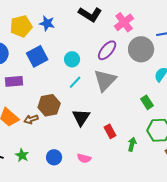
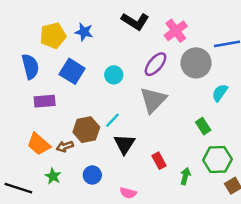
blue square: (37, 56) -> (72, 71), turned -30
cyan line: (75, 82) -> (113, 120), moved
green star: (22, 155) -> (53, 176), moved
blue circle: (54, 157) -> (92, 175), moved

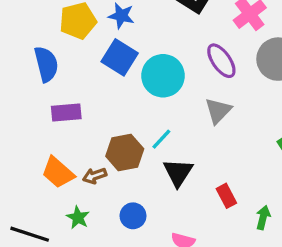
purple ellipse: (155, 64) -> (221, 61), turned -75
blue square: (72, 71) -> (120, 57), moved
cyan circle: (114, 75) -> (163, 76), size x1.6
gray triangle: (153, 100) -> (218, 111), size x0.7

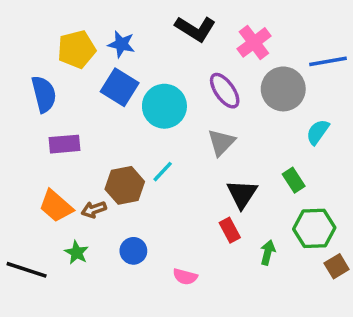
black triangle: (178, 172) -> (242, 194), moved

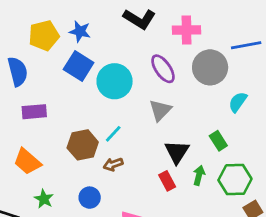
pink cross: (254, 42) -> (187, 30), turned 36
brown arrow: (94, 209) -> (113, 164), moved
green arrow: (268, 253) -> (199, 175), moved

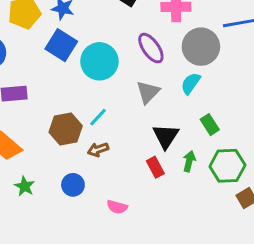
cyan semicircle: (238, 102) -> (191, 83), moved

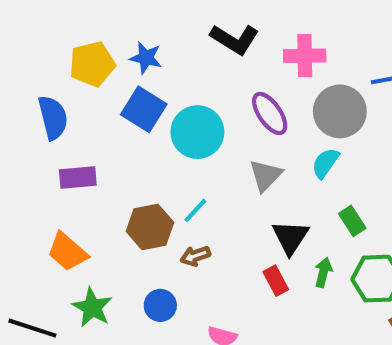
green star: (24, 186) -> (92, 307), size x1.4

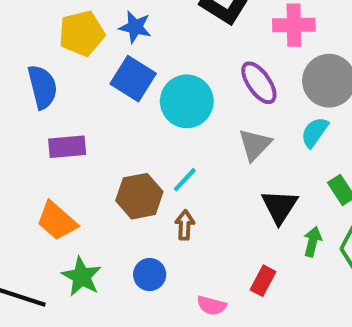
brown arrow: (195, 256) -> (185, 225), turned 112
red rectangle: (276, 281) -> (263, 281), moved, turned 56

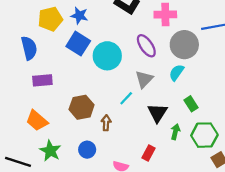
cyan line: (185, 180) -> (126, 98), moved

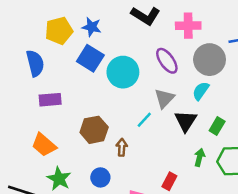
green rectangle: (191, 104) -> (217, 126), turned 64
black triangle: (157, 113) -> (186, 121), moved

